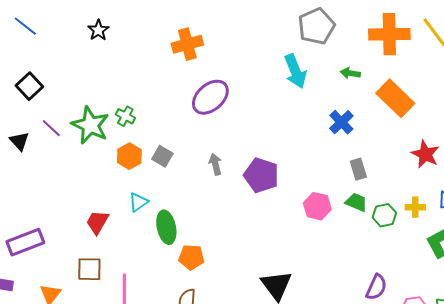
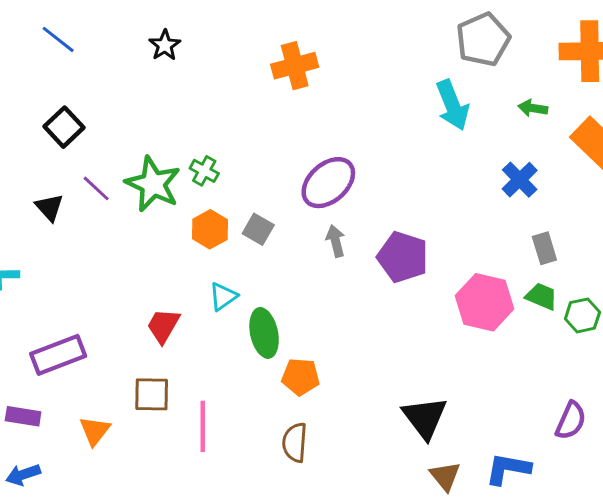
purple ellipse: (210, 97) -> (328, 183), moved
pink hexagon: (317, 206) -> (485, 302), size x1.4

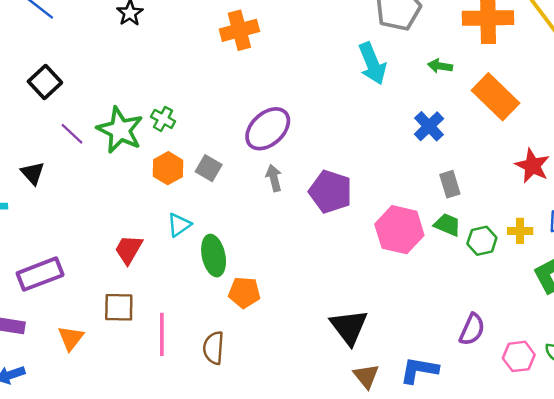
black triangle: (49, 207) -> (33, 173), moved
brown semicircle: (295, 443) -> (214, 348), moved

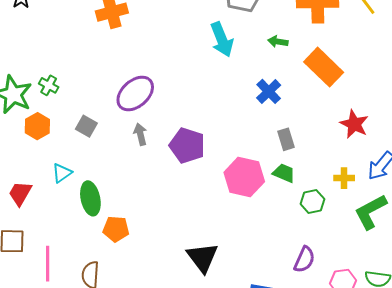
orange hexagon: (168, 168) -> (37, 126), moved
green hexagon: (482, 241) -> (312, 201), moved

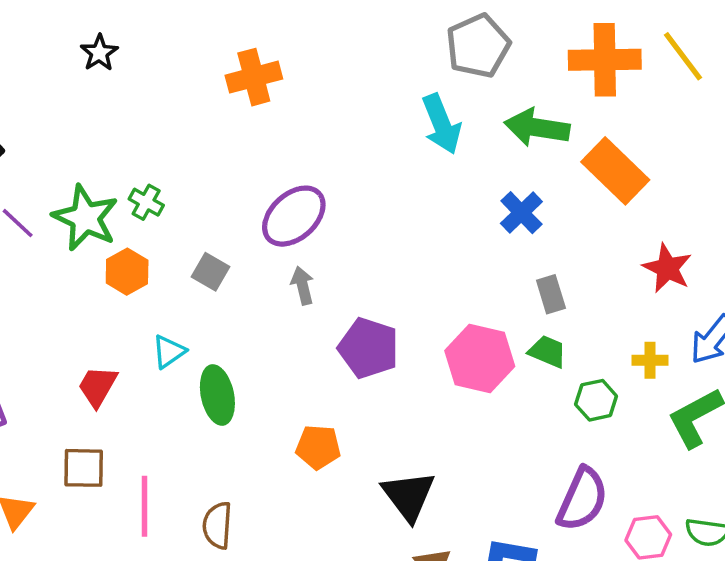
green arrow: (278, 42) -> (537, 127), size x1.8
purple pentagon: (187, 145) -> (369, 348), moved
orange pentagon: (116, 229) -> (318, 447), moved
purple semicircle: (304, 260) -> (582, 499), size x1.4

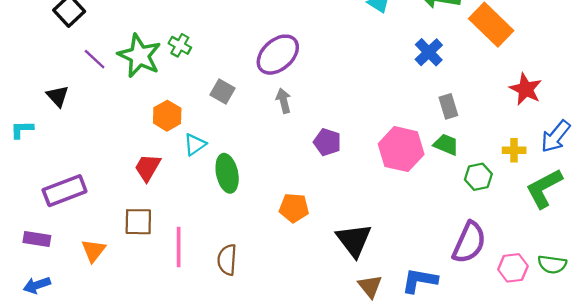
orange hexagon: (127, 272) -> (167, 116), moved
purple pentagon: (369, 348) -> (327, 142), size x0.7

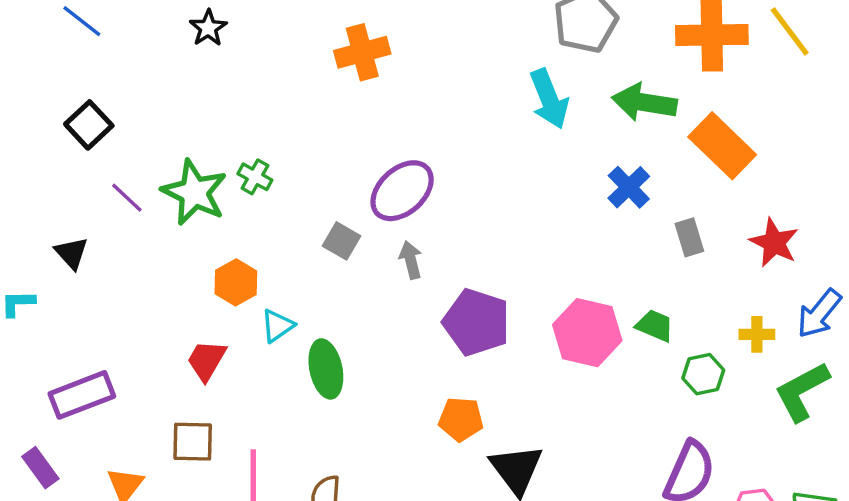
gray square: (222, 91) -> (341, 241), moved
gray rectangle: (448, 106) -> (689, 237), moved
purple pentagon: (327, 142) -> (476, 322), size x1.6
orange pentagon: (294, 208) -> (461, 419), moved
purple rectangle: (37, 239) -> (40, 468), turned 45

